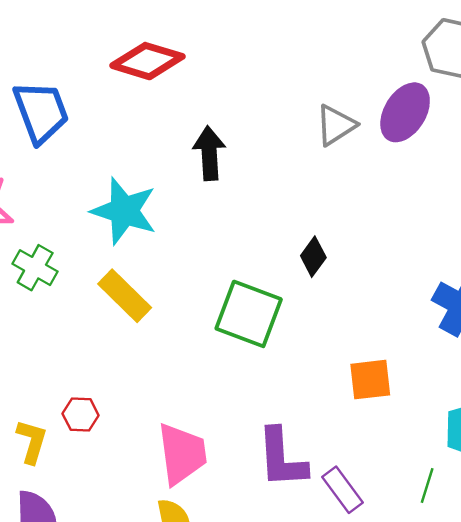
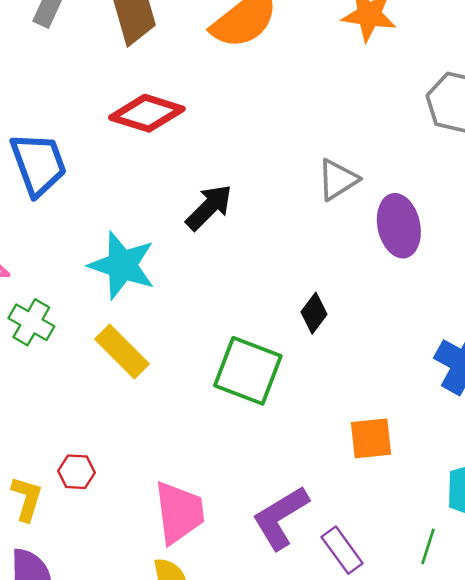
purple ellipse: (405, 112) -> (399, 226), moved, turned -44
black arrow: (209, 153) -> (209, 207), turned 48
purple L-shape: (282, 458) -> (281, 518), turned 62

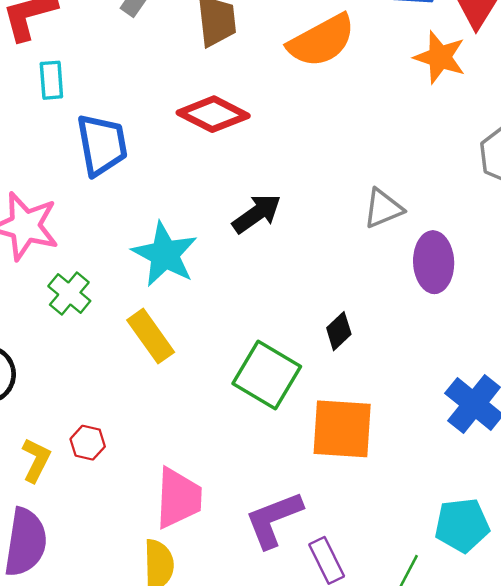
orange square: (371, 438) -> (342, 429), moved, size x1.5

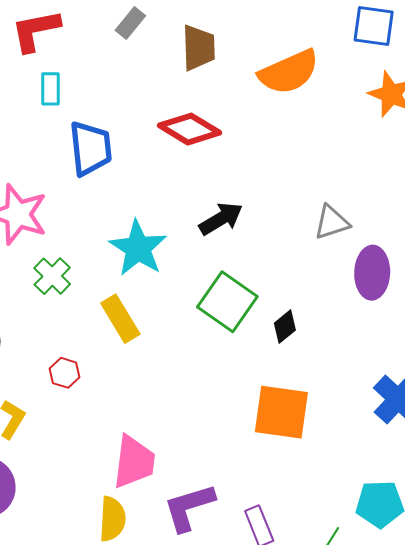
green square: (267, 375) -> (227, 302), moved
red hexagon: (88, 443) -> (65, 373), moved
purple L-shape: (274, 519) -> (189, 507), moved

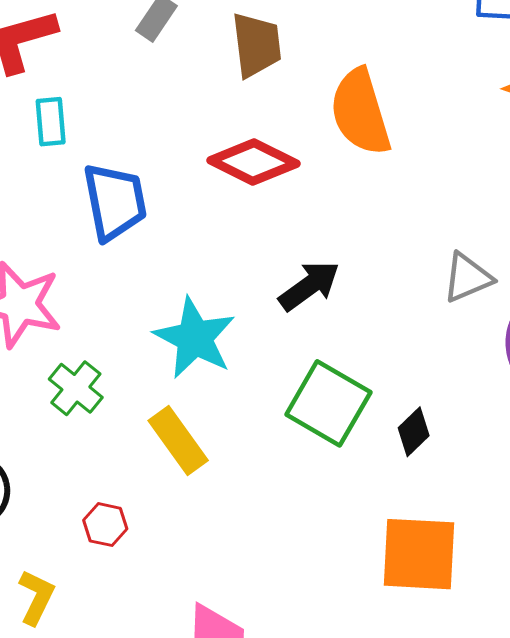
orange semicircle: (289, 72) -> (360, 112), moved, turned 102

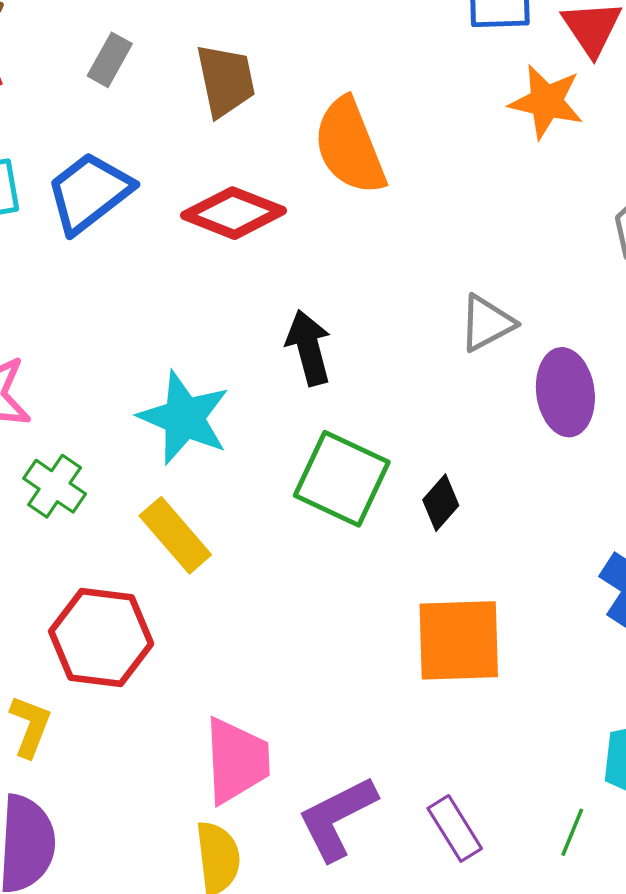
blue trapezoid: (115, 202) -> (89, 192), moved, turned -112
black arrow: (309, 286) -> (309, 348), turned -64
red hexagon: (105, 525) -> (101, 637), size x2.0

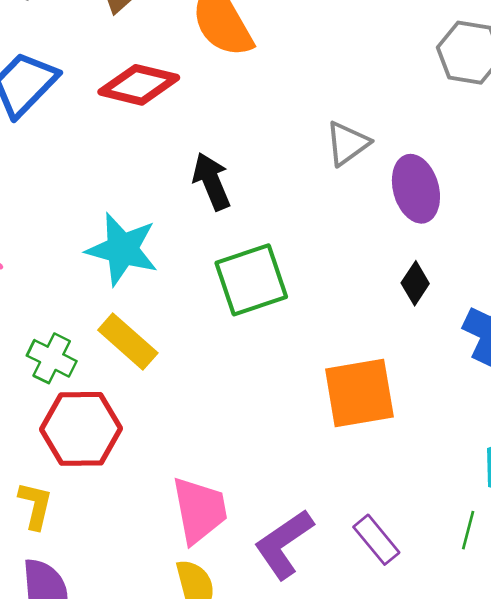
green square: (342, 479) -> (251, 280), turned -36
green cross: (55, 486) -> (52, 358), moved
black diamond: (441, 503) -> (415, 283), moved

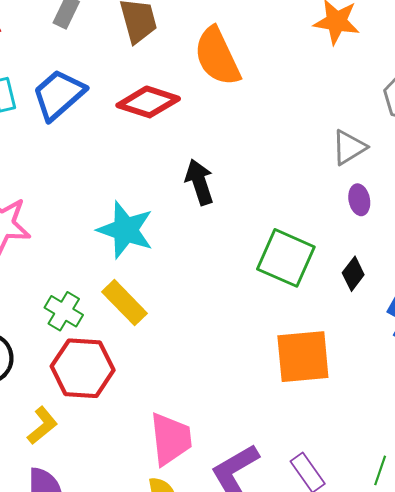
gray triangle: (347, 143) -> (349, 147), moved
purple ellipse: (416, 189) -> (359, 200), size x0.6
green square: (251, 280) -> (286, 258), moved, turned 38
yellow L-shape: (35, 505) -> (42, 426), turned 33

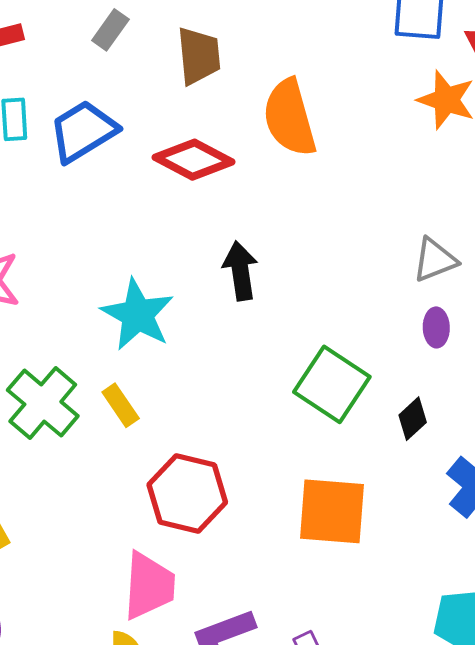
yellow rectangle: (124, 303) -> (121, 405), size x0.7
green cross: (64, 311) -> (43, 403), size x1.5
red hexagon: (83, 368) -> (187, 494), moved

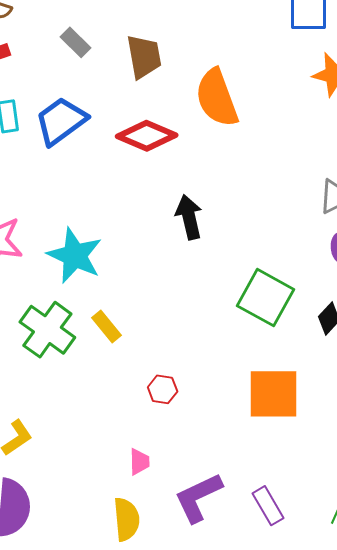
gray rectangle: (110, 30) -> (75, 42), turned -76
cyan star: (138, 315) -> (75, 256), moved
red hexagon: (187, 494) -> (163, 389), size x0.5
pink trapezoid: (149, 586) -> (139, 462), size x0.5

